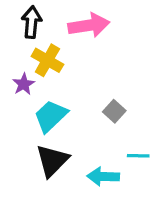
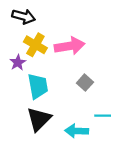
black arrow: (32, 22) -> (24, 17), turned 100
pink arrow: (89, 25) -> (70, 46), moved
cyan trapezoid: (51, 116) -> (38, 86), turned 124

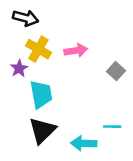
pink arrow: (70, 46) -> (76, 50), size x0.7
gray square: (85, 83) -> (116, 71), moved

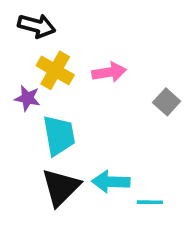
purple star: (19, 68) -> (27, 98), turned -30
cyan line: (112, 127) -> (150, 202), moved
cyan arrow: (84, 143) -> (111, 182), moved

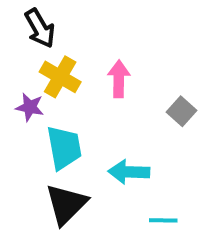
black arrow: (37, 26) -> (40, 28), turned 45
pink arrow: (109, 72) -> (119, 79), turned -80
cyan arrow: (111, 182) -> (129, 172), moved

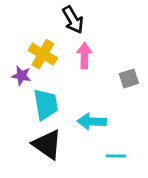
black arrow: (40, 28) -> (73, 20), moved
gray square: (181, 111) -> (129, 79), turned 30
black triangle: (66, 204) -> (47, 144), turned -40

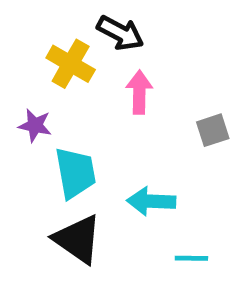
black arrow: (73, 20) -> (120, 33), turned -32
yellow cross: (43, 54) -> (71, 64), moved

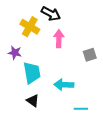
black triangle: (78, 239) -> (33, 101), size x0.6

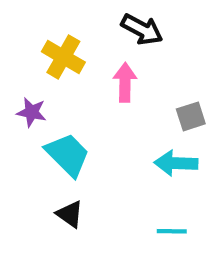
black arrow: (51, 14) -> (142, 29), moved
cyan trapezoid: (32, 73) -> (68, 155), turned -35
cyan arrow: (64, 85) -> (176, 163), moved

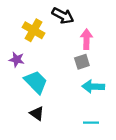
black arrow: (142, 29) -> (63, 16), moved
pink arrow: (125, 82) -> (86, 39), moved
gray square: (191, 116) -> (82, 62), moved

